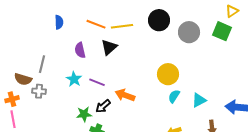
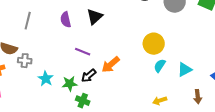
gray line: (42, 64) -> (28, 21), moved
cyan star: (74, 79) -> (46, 79), moved
orange arrow: (125, 95) -> (111, 65), turned -60

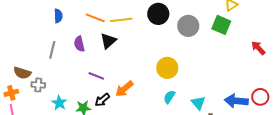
gray line: (28, 21) -> (52, 50), moved
cyan semicircle: (160, 66) -> (169, 97), moved
cyan triangle: (185, 70) -> (198, 103), moved, turned -42

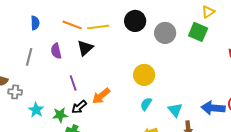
purple line: (96, 76) -> (73, 83), turned 49

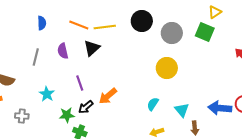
yellow circle: (144, 75) -> (167, 68), moved
gray cross: (15, 92) -> (22, 116), moved
cyan star: (36, 110) -> (47, 94), moved

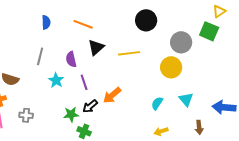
yellow line: (105, 27) -> (129, 53), moved
gray circle: (172, 33) -> (181, 42), moved
purple semicircle: (63, 51) -> (71, 59), moved
cyan star: (47, 94) -> (56, 80), moved
cyan triangle: (182, 110) -> (186, 99), moved

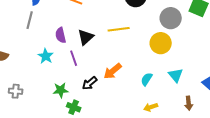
black triangle: (96, 47) -> (86, 37), moved
gray line: (40, 56) -> (30, 20), moved
orange arrow: (112, 95) -> (113, 71), moved
black arrow: (90, 106) -> (90, 83), moved

